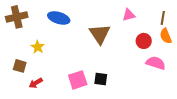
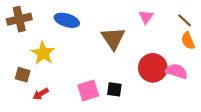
pink triangle: (129, 15) -> (146, 17), turned -40
brown line: (163, 18) -> (184, 20), turned -56
red circle: (144, 41) -> (153, 68), moved, size x1.6
yellow star: (38, 47) -> (43, 53), size x1.5

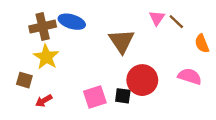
brown cross: (19, 19) -> (43, 27), moved
brown line: (184, 20) -> (176, 22), moved
red circle: (153, 68) -> (142, 80), moved

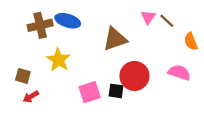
brown triangle: (122, 41) -> (115, 39), turned 45
yellow star: (46, 57) -> (58, 60), moved
red arrow: (44, 101) -> (31, 97), moved

